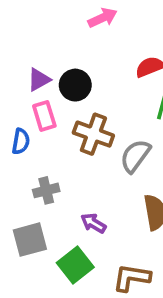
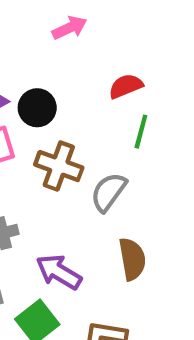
purple arrow: (93, 223) -> (59, 272), size x1.5

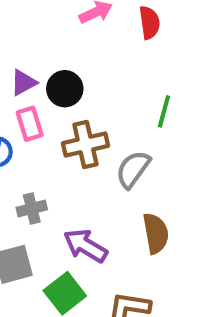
red semicircle: (126, 86) -> (150, 23), moved, turned 104
brown cross: (59, 166) -> (85, 144), turned -33

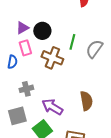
green line: (164, 111) -> (72, 42), moved
brown cross: (85, 144) -> (52, 58), turned 35
gray semicircle: (133, 169) -> (94, 49), moved

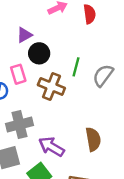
purple triangle: (22, 28) -> (24, 35), moved
gray cross: (26, 89) -> (20, 125), size x1.5

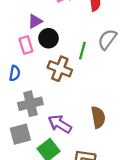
pink rectangle: (18, 74) -> (26, 45), moved
gray semicircle: (103, 75) -> (107, 39), moved

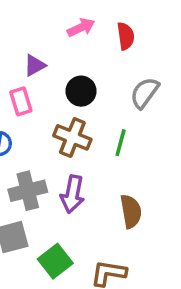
black circle: (49, 38) -> (81, 91), moved
green line: (82, 51) -> (121, 143), moved
purple arrow: (60, 124) -> (72, 194), moved, turned -110

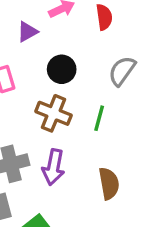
purple triangle: (35, 65) -> (27, 32), moved

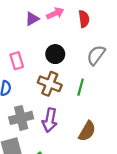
purple triangle: (27, 32) -> (32, 19), moved
brown semicircle: (109, 183) -> (87, 131), turned 40

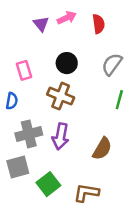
purple triangle: (32, 19) -> (41, 24), turned -40
green line: (81, 87) -> (119, 100), moved

